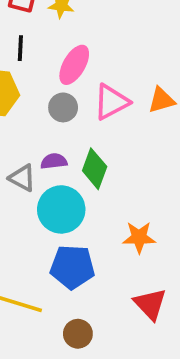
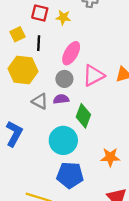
purple semicircle: (54, 161) -> (61, 99), moved
gray triangle: (22, 178) -> (40, 101), moved

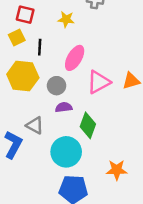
red square: (40, 13) -> (25, 15), moved
gray circle: (64, 79) -> (57, 86), moved
gray triangle: (40, 101) -> (35, 125), moved

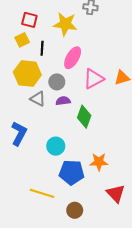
yellow star: (66, 19) -> (65, 24), size x1.6
gray triangle: (35, 125) -> (38, 99), moved
cyan circle: (66, 152) -> (56, 146), moved, size x0.7
orange star: (117, 170) -> (99, 162), moved

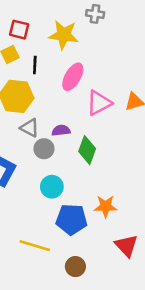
gray circle: (57, 82) -> (44, 149), moved

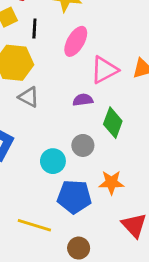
purple semicircle: (61, 130) -> (83, 100), moved
gray circle: (44, 149) -> (83, 145), moved
green diamond: (87, 150) -> (113, 123), moved

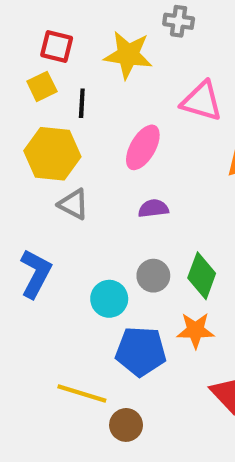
pink ellipse: (76, 41) -> (143, 147), moved
pink triangle: (104, 70) -> (202, 101), moved, turned 44
green diamond: (113, 123) -> (202, 276), moved
brown circle: (79, 248) -> (126, 425), moved

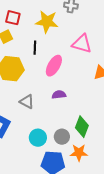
black line: (82, 103) -> (35, 48), moved
gray triangle: (73, 204) -> (27, 102), moved
gray circle: (153, 276) -> (62, 137), moved

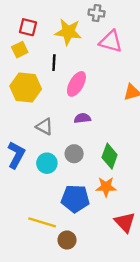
pink triangle: (82, 44) -> (111, 41), moved
gray circle: (62, 137) -> (74, 154), moved
cyan circle: (38, 138) -> (47, 163), moved

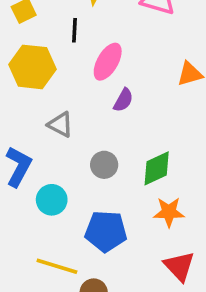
purple semicircle: (82, 118) -> (123, 100), moved, turned 126
green diamond: (110, 156) -> (157, 168), turned 45
cyan circle: (47, 163) -> (52, 200), moved
orange star: (106, 187) -> (169, 212), moved

